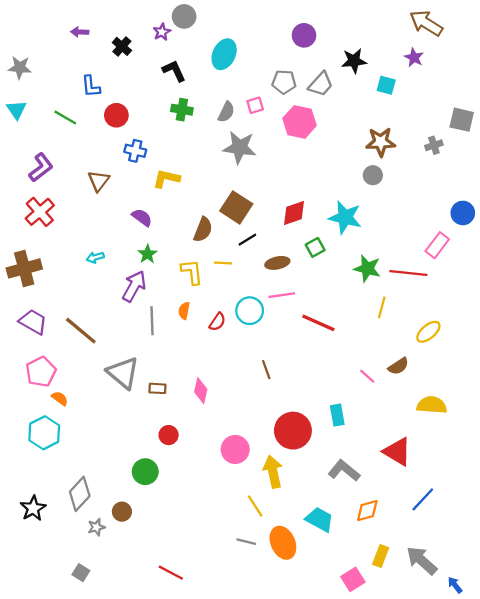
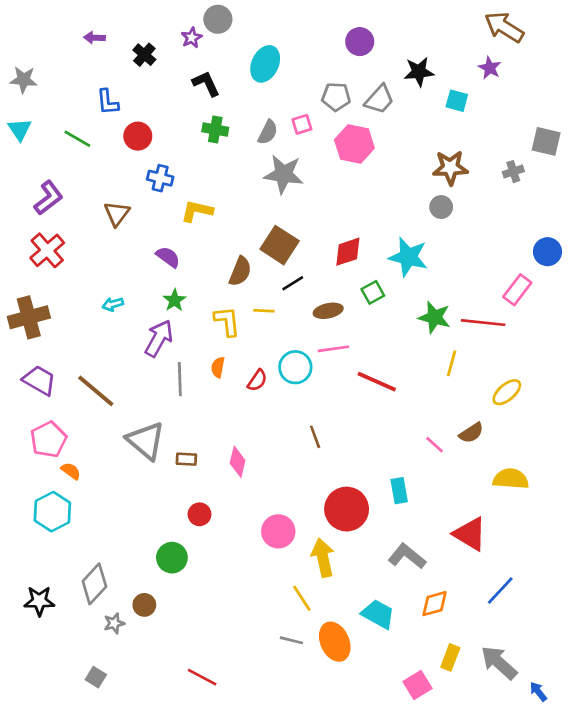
black star: (33, 508) -> (39, 601), turned 30

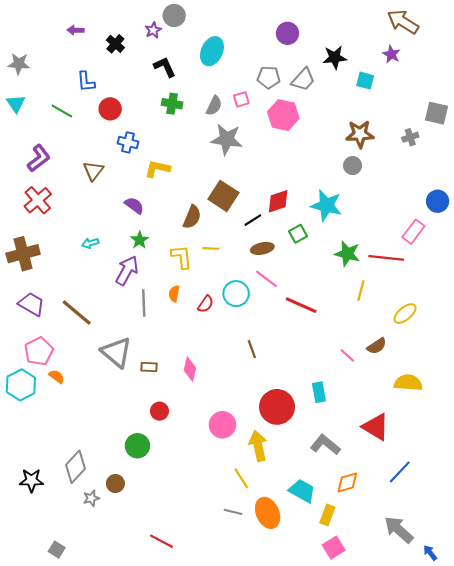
black line: (293, 283) -> (253, 220), moved
pink line: (333, 349) -> (267, 279), turned 45
cyan hexagon: (52, 512) -> (21, 385), moved
yellow rectangle: (450, 657) -> (327, 515), moved
gray square: (96, 677) -> (57, 550), moved

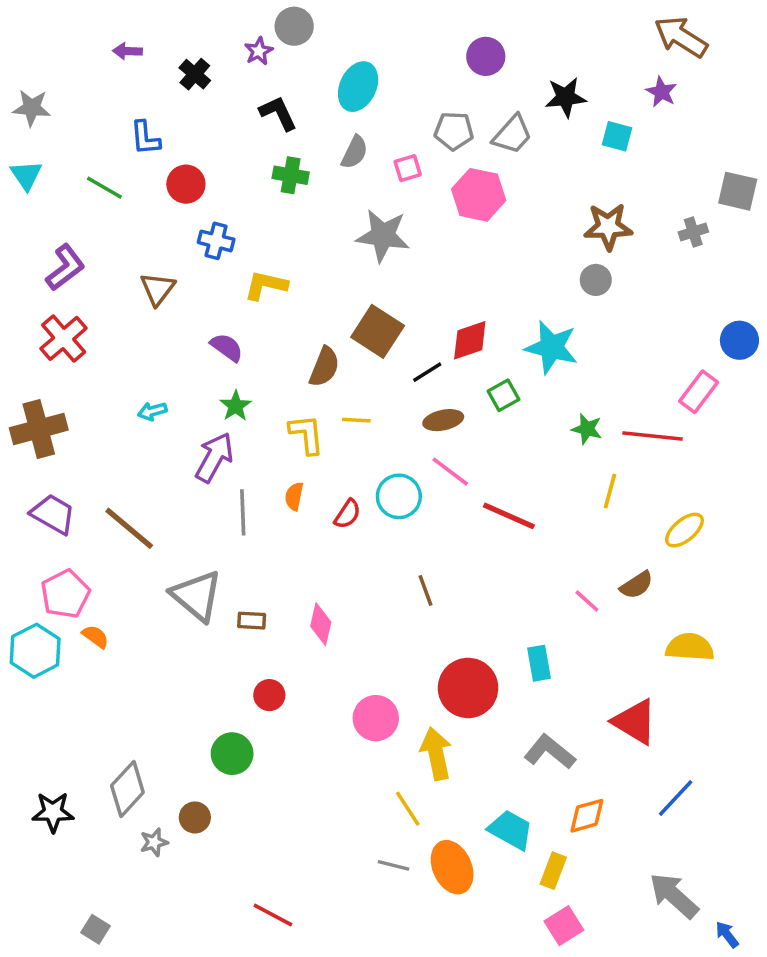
gray semicircle: (214, 106) -> (354, 152), moved
green star: (347, 254) -> (587, 429), size x0.7

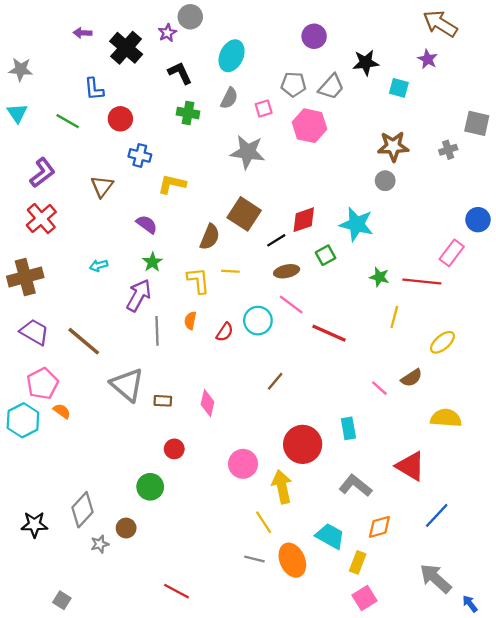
black cross: (195, 74) -> (126, 48), size x1.6
brown line: (425, 590) -> (275, 381), turned 60

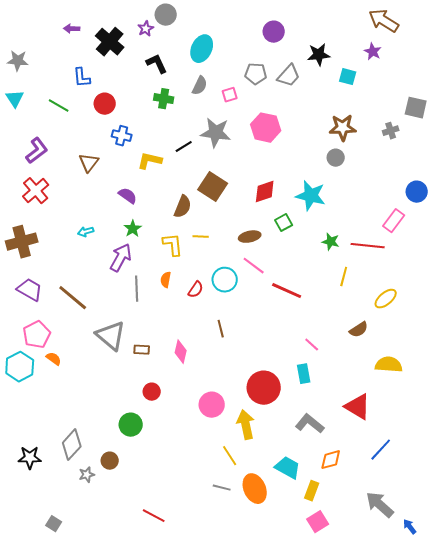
pink hexagon: (309, 126) -> (266, 128), moved
black line: (276, 240) -> (184, 147), moved
brown line: (275, 381) -> (221, 329), moved, turned -54
pink line: (379, 388) -> (312, 345), moved

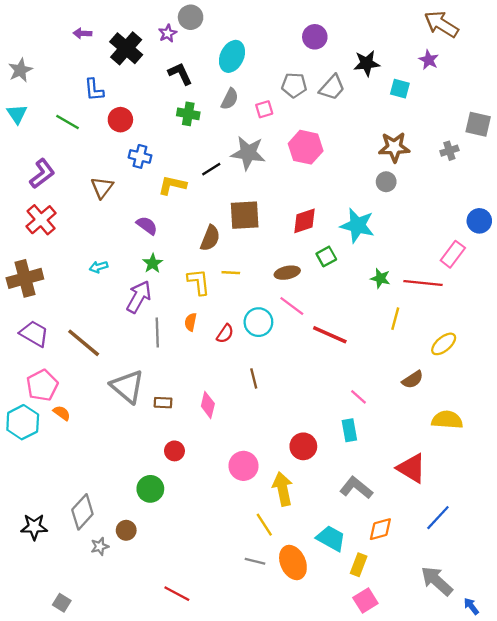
gray star: (18, 61) -> (20, 70), turned -30
brown square: (213, 187) -> (245, 215), turned -36
red circle: (264, 388) -> (303, 446), size x0.7

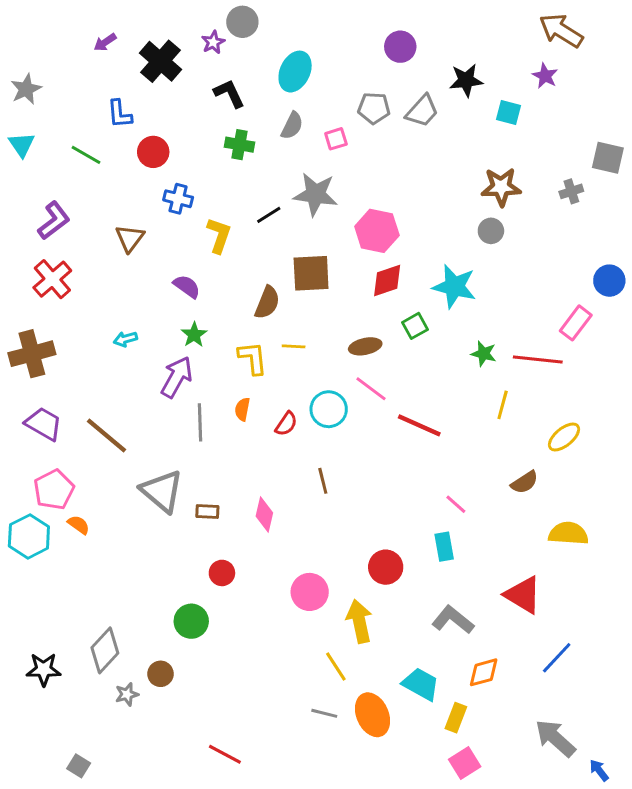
purple arrow: (82, 33) -> (105, 42), turned -36
pink hexagon: (306, 147) -> (377, 231), moved
yellow L-shape: (172, 185) -> (219, 235), turned 96

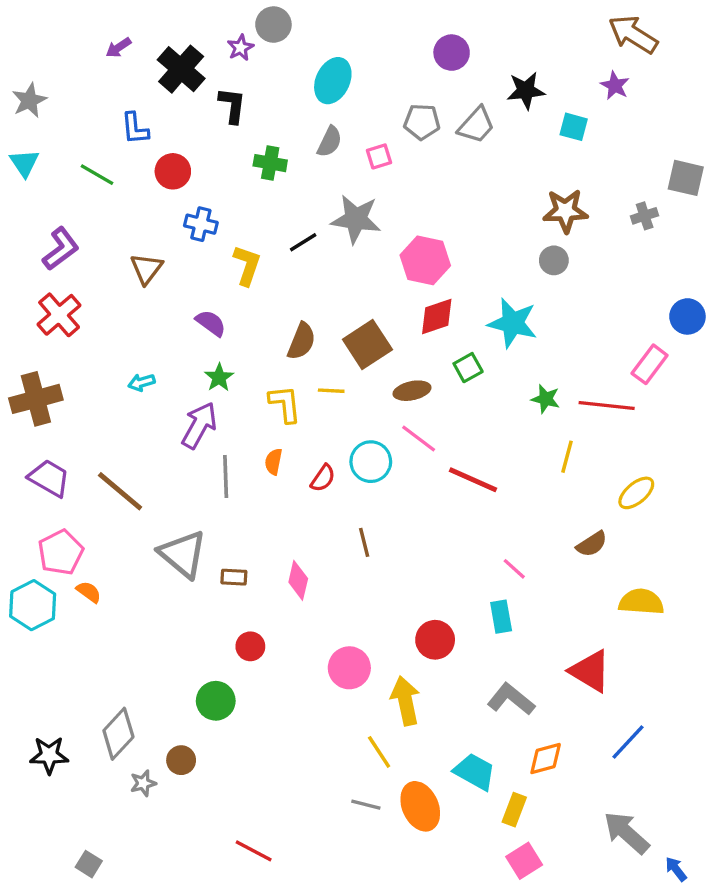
black L-shape: (229, 93) -> (232, 105), moved, turned 32
brown square: (311, 273) -> (367, 345), moved, turned -30

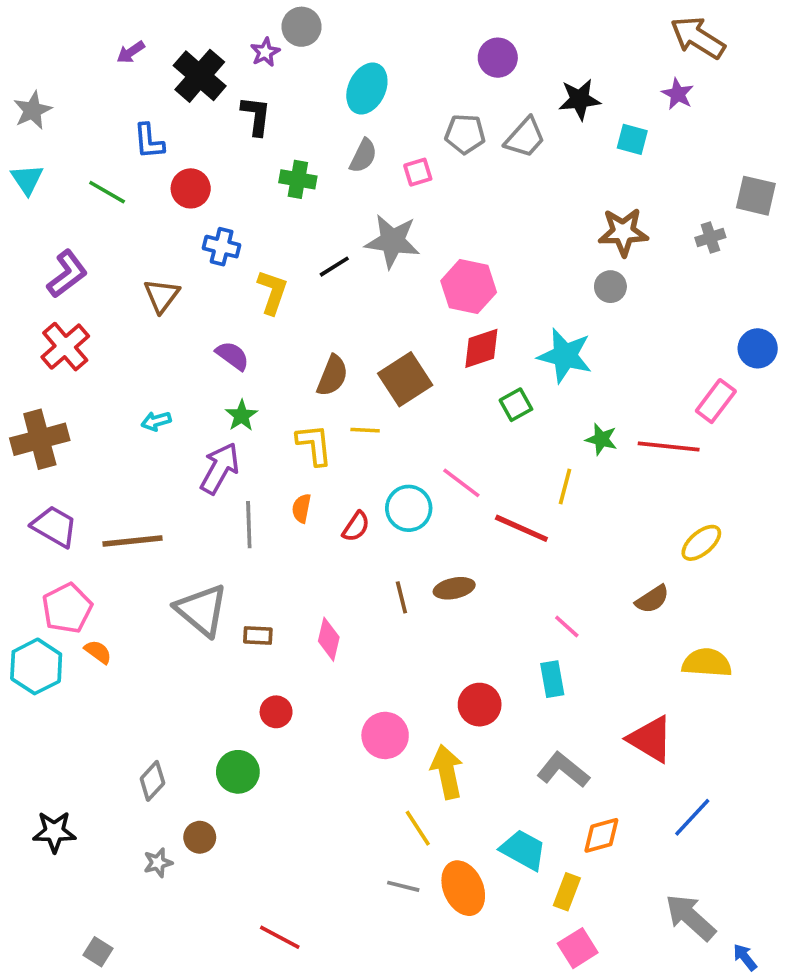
brown ellipse: (412, 391) -> (454, 588), moved
yellow line: (567, 457) -> (565, 486), moved
brown line: (120, 491) -> (132, 541), turned -46
gray diamond: (118, 734) -> (152, 781), moved, size x0.7

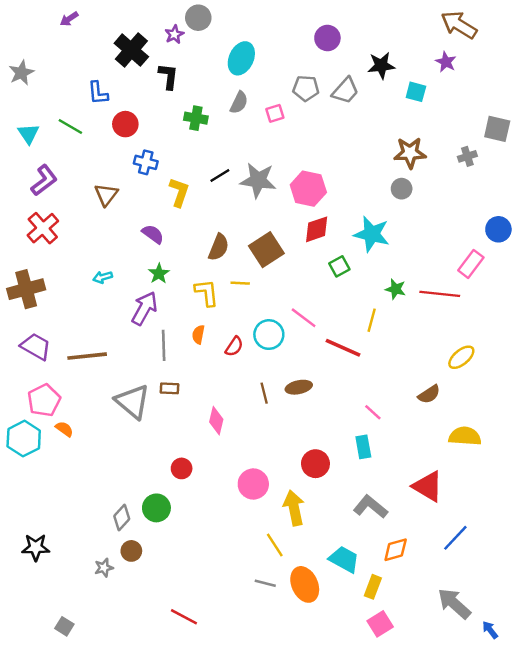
purple arrow: (131, 52) -> (69, 19), moved
cyan triangle: (27, 179) -> (29, 134), moved
gray star: (392, 241) -> (258, 180), moved
brown rectangle: (258, 636) -> (170, 388), moved
gray diamond: (152, 781) -> (122, 517), moved

